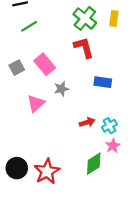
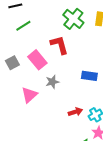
red L-shape: (84, 48) -> (59, 45), moved

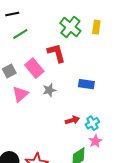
pink triangle: (29, 95) -> (20, 94), moved

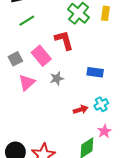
cyan cross: (92, 123) -> (101, 104), moved

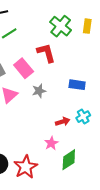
pink star: (104, 131) -> (51, 143), moved

